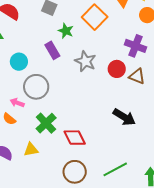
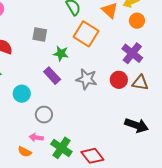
purple cross: (136, 46) -> (132, 53), turned 30
gray circle: (36, 87) -> (44, 115), size x0.7
pink arrow: (17, 103) -> (36, 137), moved

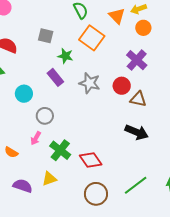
brown triangle: (140, 83) -> (138, 99), moved
pink arrow: (36, 137) -> (36, 138), turned -72
orange semicircle: (25, 152) -> (11, 152), moved

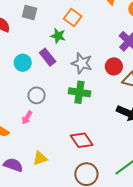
gray square: (46, 36) -> (29, 12), moved
orange square: (92, 38) -> (73, 17), moved, size x0.7
cyan circle: (24, 94) -> (23, 63), moved
green cross: (60, 150) -> (79, 92), moved, turned -30

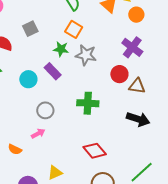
gray square: (29, 12) -> (30, 29), turned -35
gray star: (82, 63) -> (86, 55), moved
pink arrow: (27, 118) -> (38, 133), turned -144

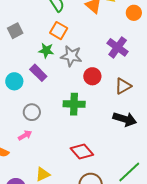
orange circle: (136, 15) -> (134, 13), moved
red circle: (119, 74) -> (92, 76), moved
brown triangle: (137, 86) -> (123, 86), turned -36

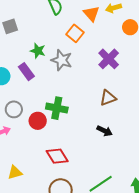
orange square: (59, 31) -> (75, 33), moved
red circle: (92, 76) -> (38, 121), moved
black arrow: (125, 119) -> (104, 131), size x0.7

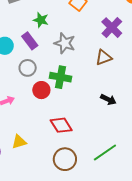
gray star: (62, 60) -> (65, 43), moved
brown triangle: (108, 98) -> (104, 57), moved
gray circle: (14, 109) -> (28, 68), moved

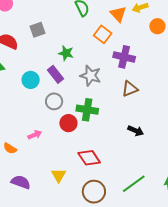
purple cross: (112, 28) -> (124, 57), moved, turned -30
yellow triangle: (19, 142) -> (59, 175), moved, turned -42

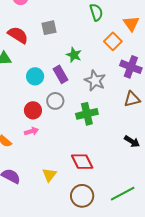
green cross: (87, 110) -> (87, 114), turned -30
red circle: (68, 123) -> (33, 110), moved

